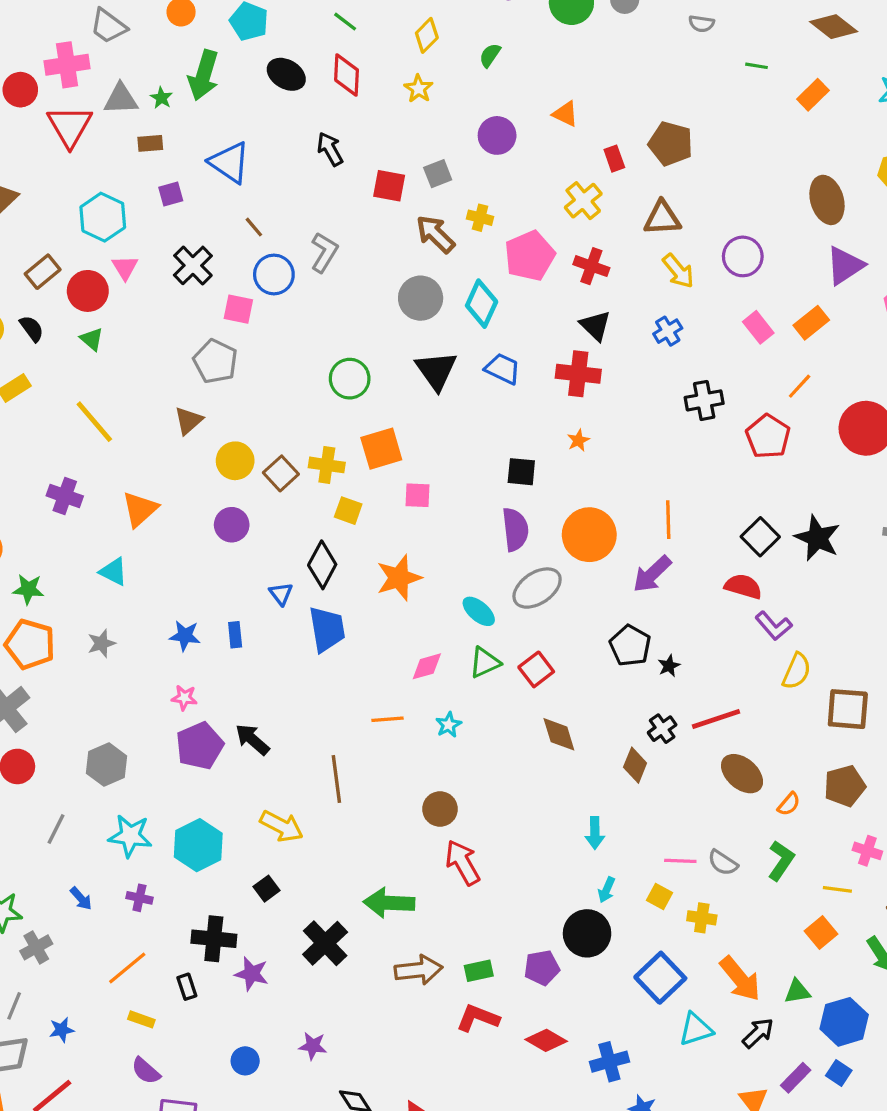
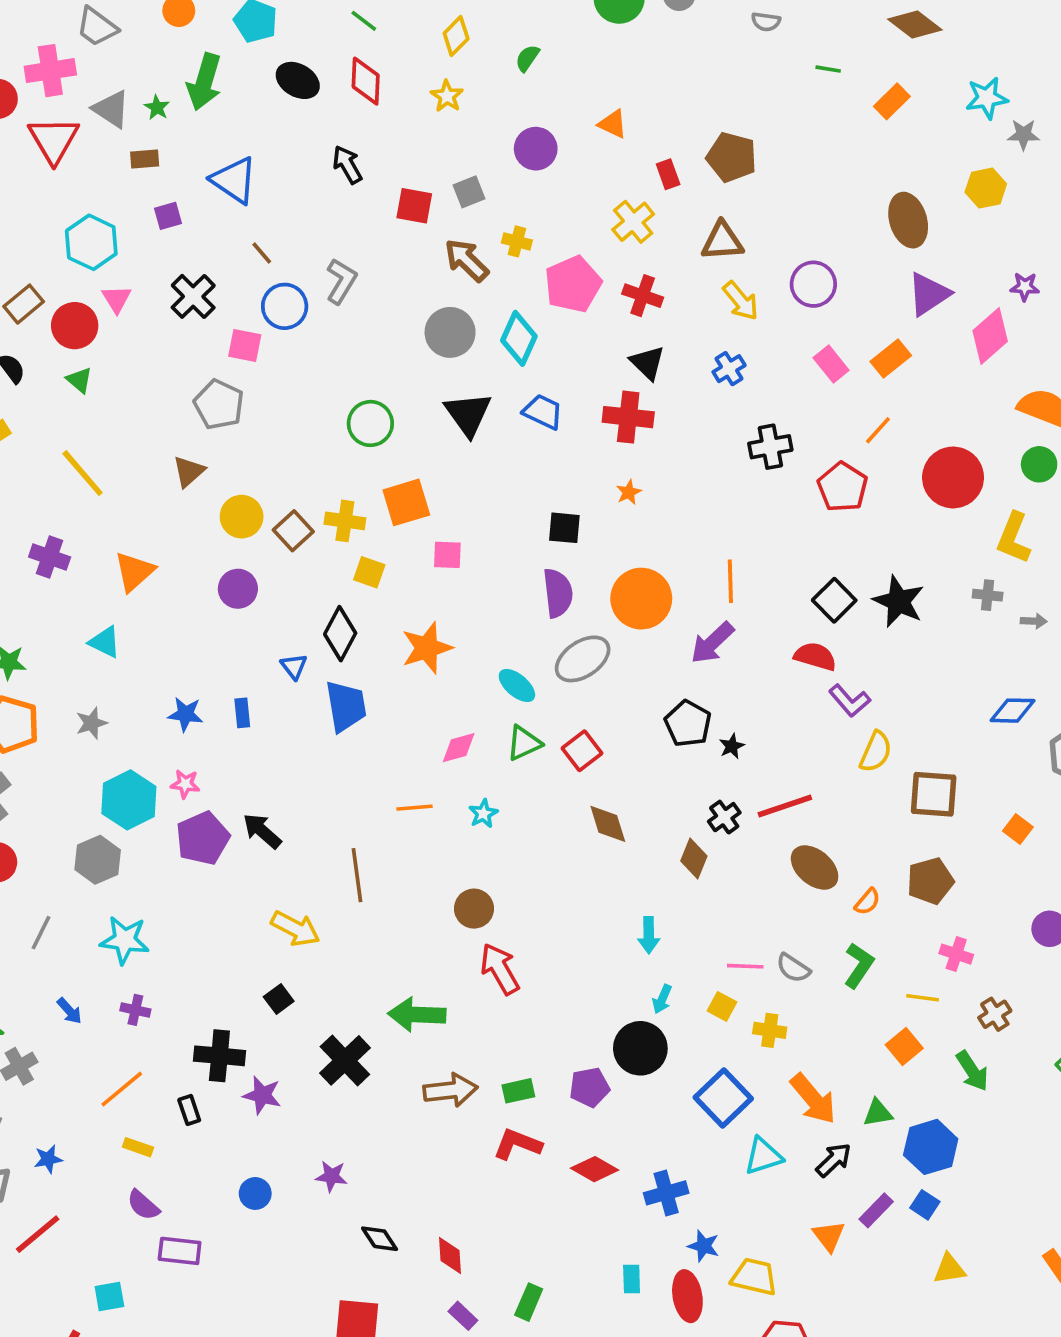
gray triangle: (121, 99) -> (111, 109), turned 36
cyan hexagon: (198, 845) -> (129, 800), moved

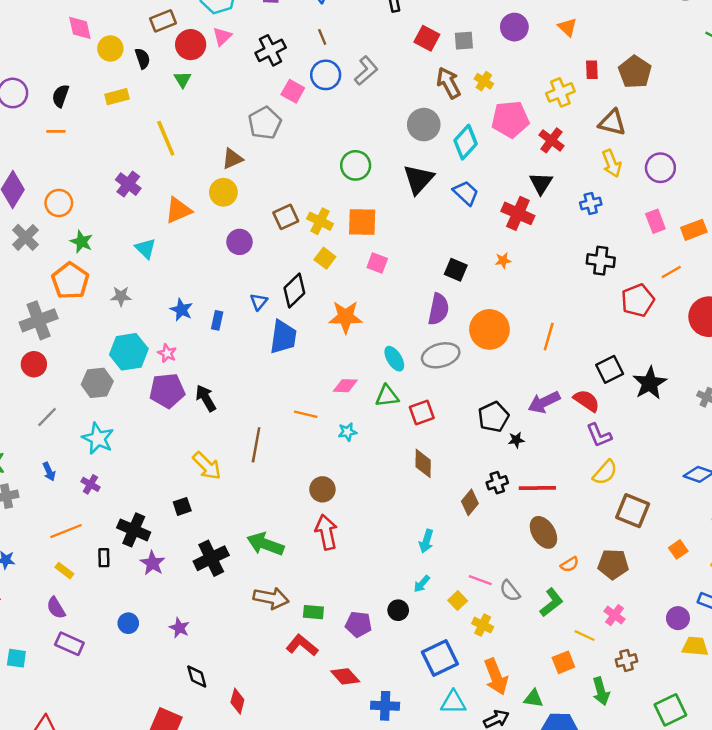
yellow circle: (242, 517) -> (223, 192), moved
purple arrow: (712, 643) -> (544, 402), moved
black circle: (640, 1048) -> (398, 610), size x0.6

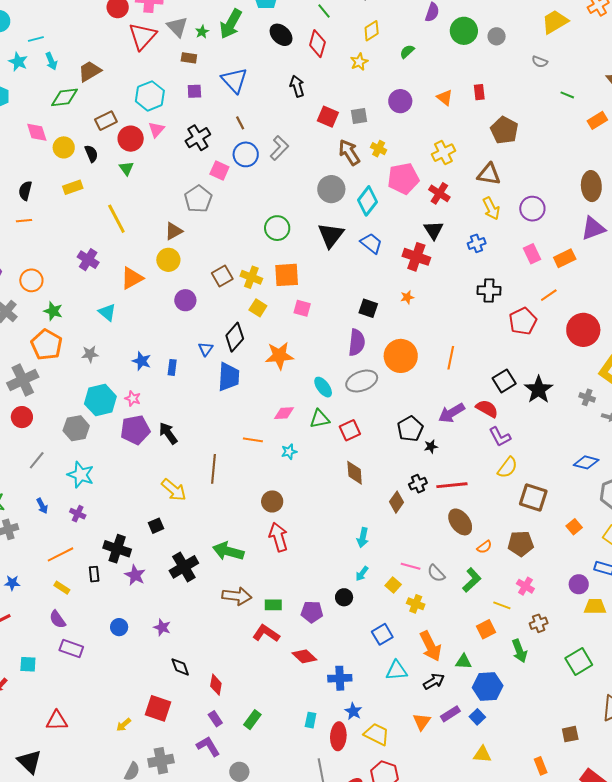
red rectangle: (592, 70) -> (479, 92), moved
blue square: (440, 658) -> (382, 634), size x0.7

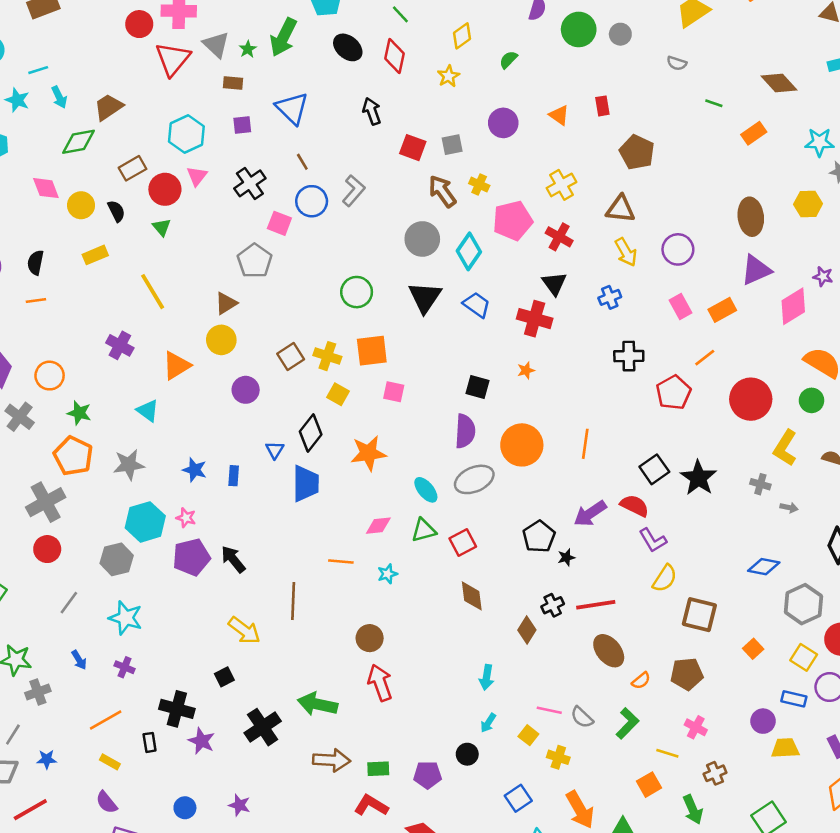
gray star: (90, 354) -> (129, 465), size x1.4

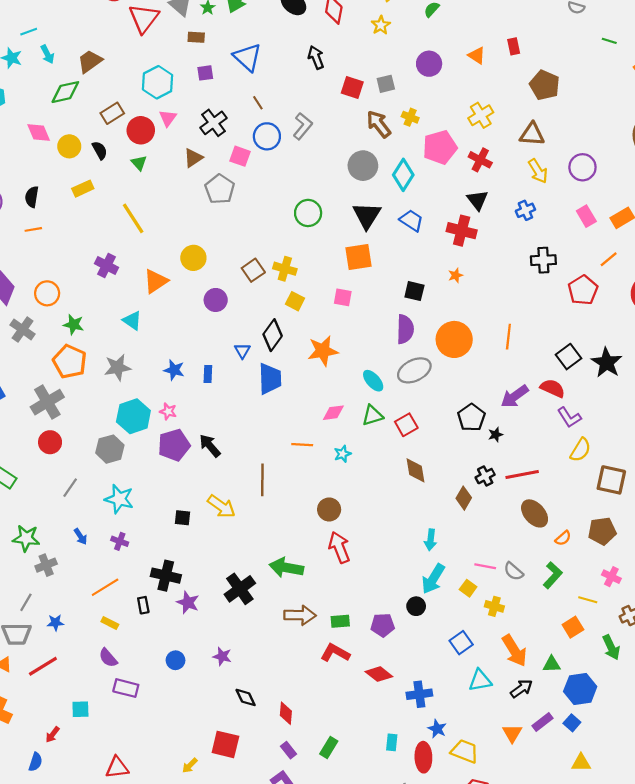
brown triangle: (226, 303) -> (193, 158), moved
orange square: (372, 351) -> (359, 257), moved
black square: (224, 677) -> (182, 518), moved, turned 35
cyan arrow: (488, 723) -> (433, 579), size x1.8

